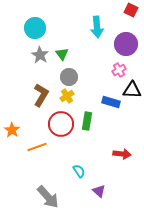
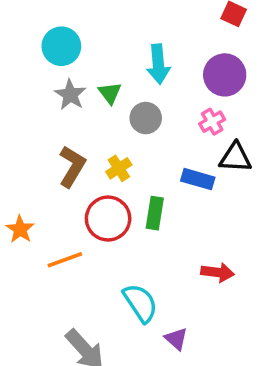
cyan arrow: (97, 27) -> (158, 64), moved
gray circle: (69, 77) -> (146, 118), moved
cyan semicircle: (79, 171) -> (140, 303), size x1.6

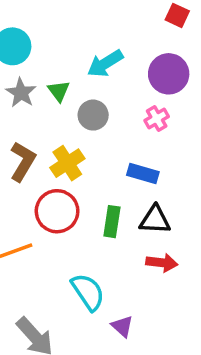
cyan arrow: (158, 64) -> (105, 64), turned 63
black triangle: (235, 157) -> (155, 220), moved
yellow cross: (119, 168) -> (67, 163), size x1.4
green rectangle: (155, 213) -> (112, 222), moved

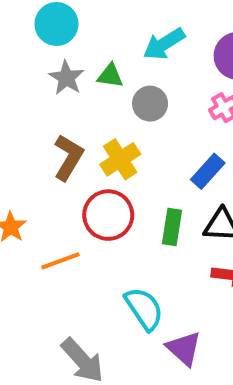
green triangle: (59, 91) -> (110, 76), turned -45
blue rectangle: (143, 173) -> (208, 171), turned -64
purple triangle: (122, 326) -> (184, 348), size x1.4

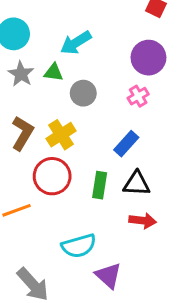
cyan arrow: (164, 44) -> (76, 43), moved
cyan semicircle: (144, 309) -> (79, 246), turned 108

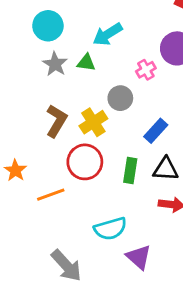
gray circle: (83, 93) -> (120, 98), moved
pink cross: (138, 96) -> (146, 70), moved

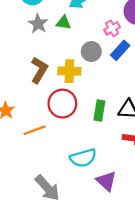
yellow cross: (93, 122) -> (69, 71), turned 35
blue rectangle: (156, 131) -> (120, 50), moved

